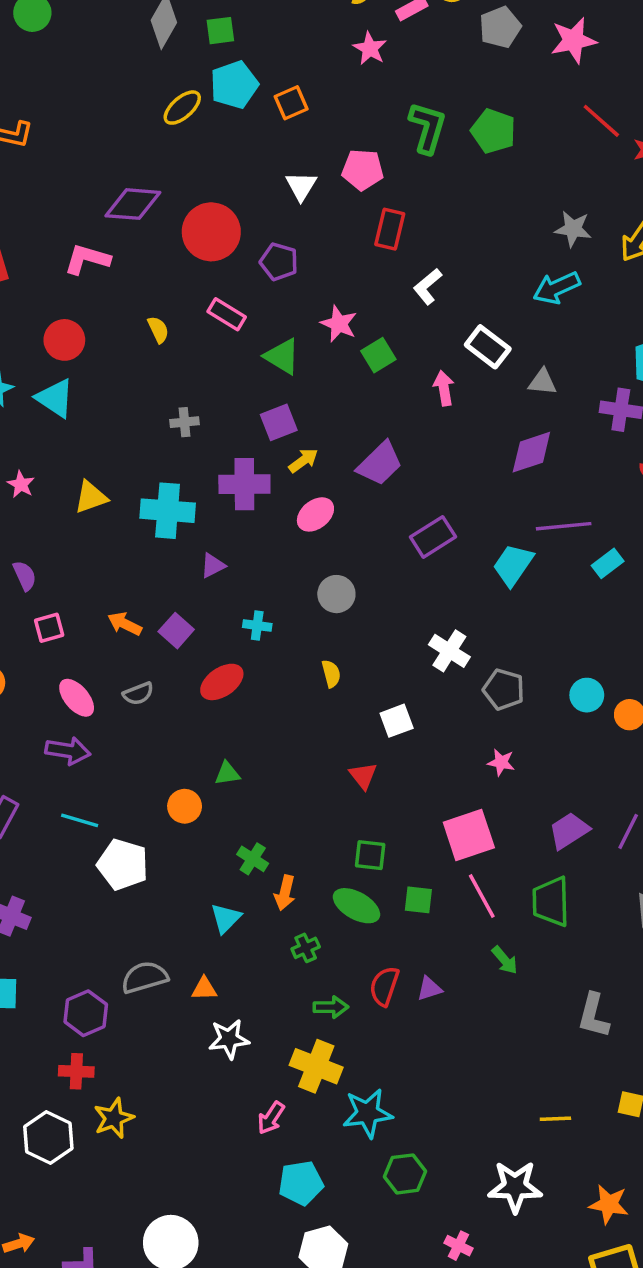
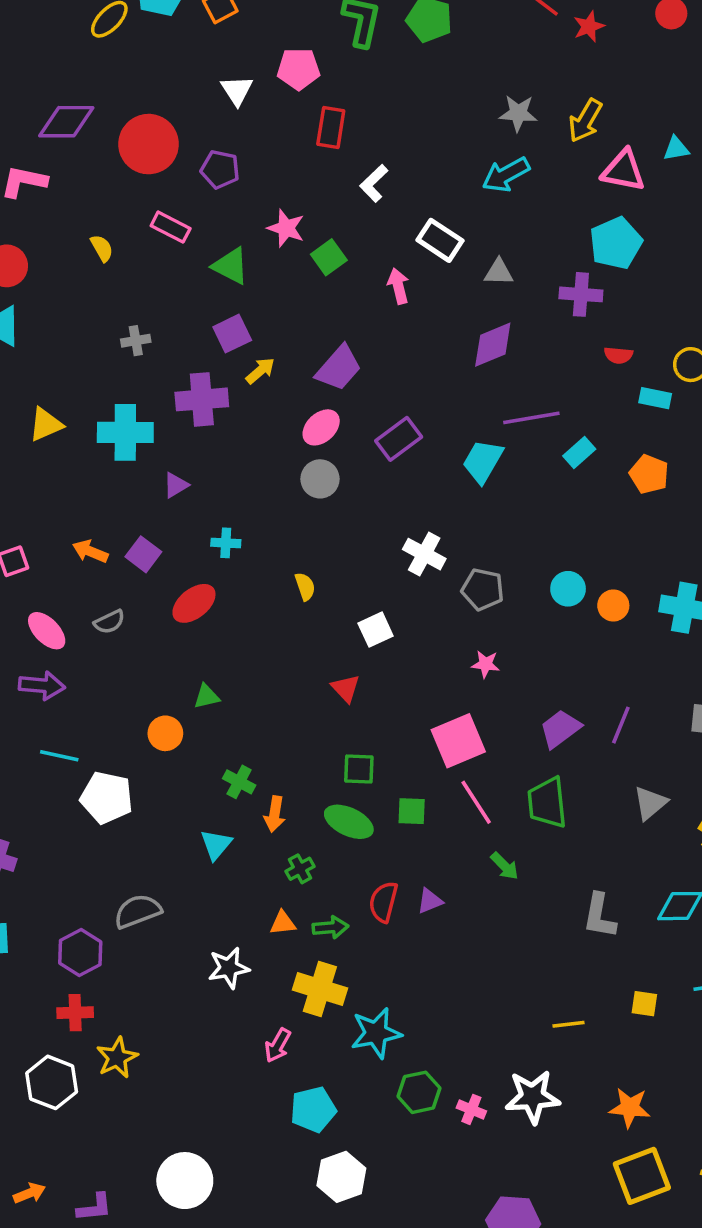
pink ellipse: (315, 514) -> (321, 427), moved
gray circle: (336, 594) -> (320, 479), moved
orange triangle: (204, 989) -> (283, 923), moved
pink cross: (458, 1246) -> (471, 1109), moved

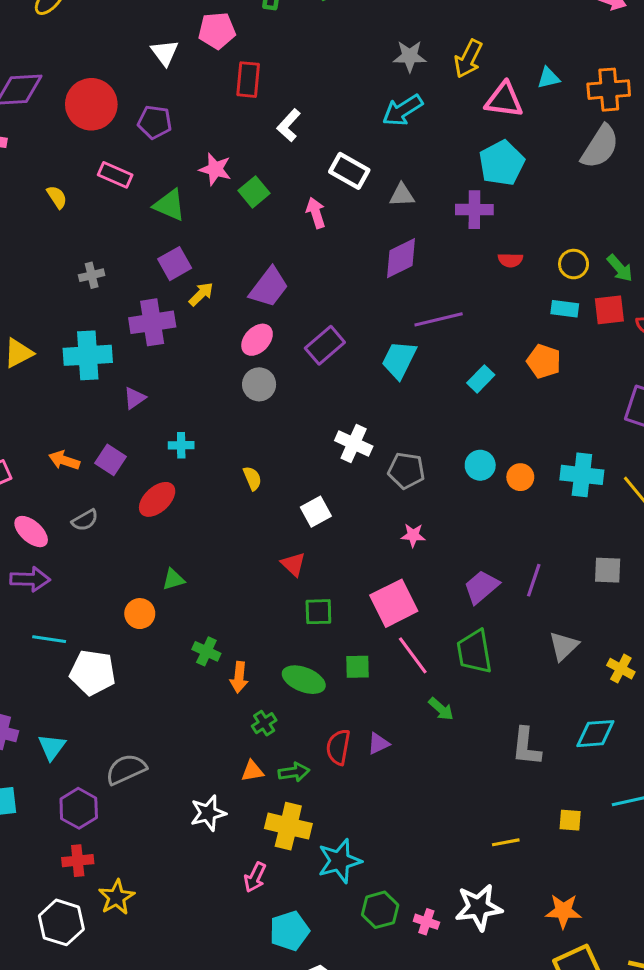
cyan rectangle: (655, 398) -> (565, 309), moved
cyan rectangle: (579, 453) -> (481, 379), moved
green square: (359, 769) -> (318, 612), moved
cyan triangle: (216, 845) -> (52, 747), moved

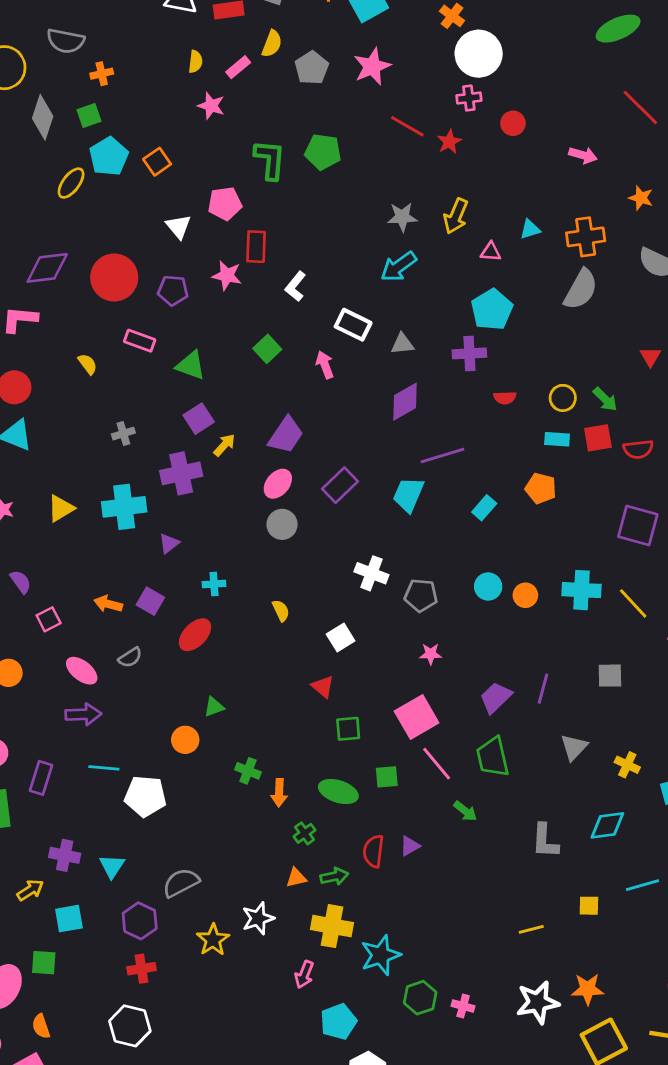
pink triangle: (504, 100) -> (491, 252), size x0.6
pink star: (215, 169) -> (227, 275), moved
yellow star: (117, 897) -> (213, 940), moved
white star: (479, 907) -> (538, 1002), moved

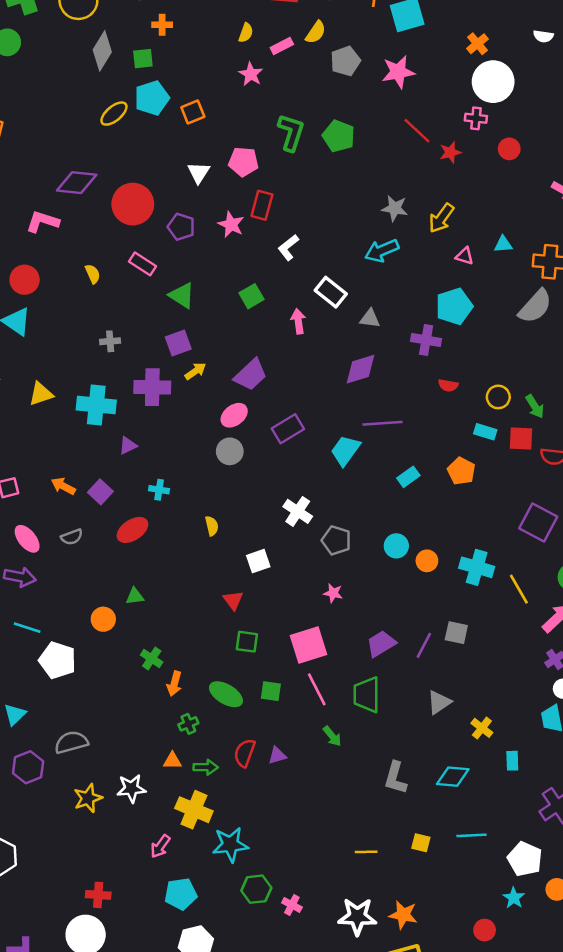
gray square: (610, 676) -> (456, 633), moved
red cross: (142, 969) -> (98, 895), moved

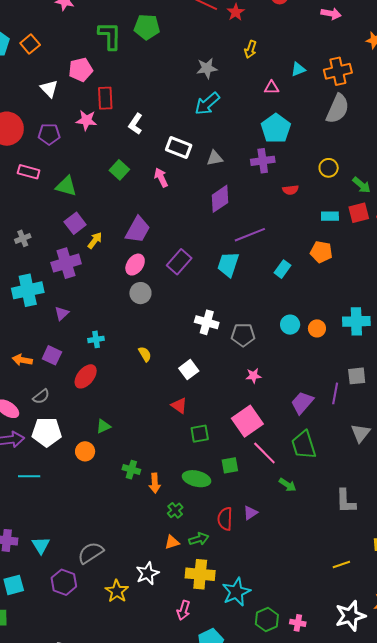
yellow arrow: (441, 218) -> (250, 49), moved, size x0.7
yellow circle: (498, 397) -> (329, 168), moved
white pentagon: (58, 660) -> (47, 432), moved

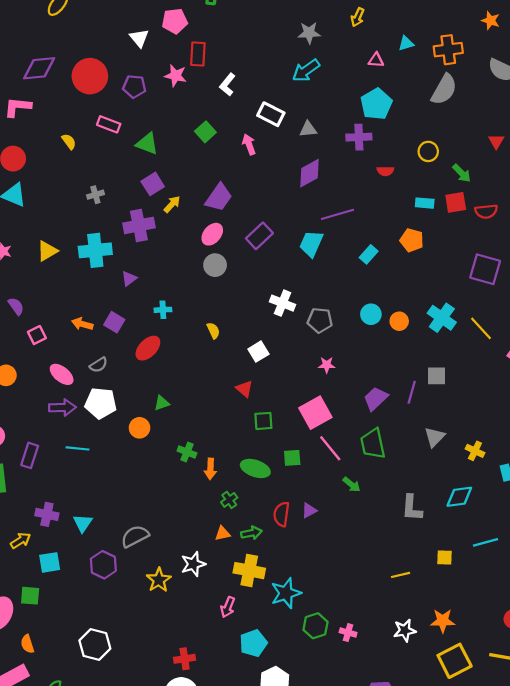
cyan cross: (356, 321) -> (442, 318), turned 32
white star: (350, 616) -> (405, 630), size x0.7

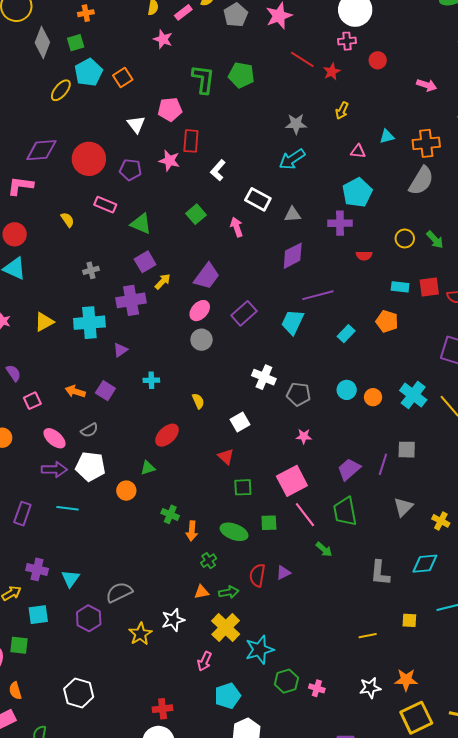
green arrow: (462, 173) -> (435, 240), moved
red ellipse: (148, 348) -> (167, 435), moved
yellow cross: (249, 571) -> (226, 628), turned 32

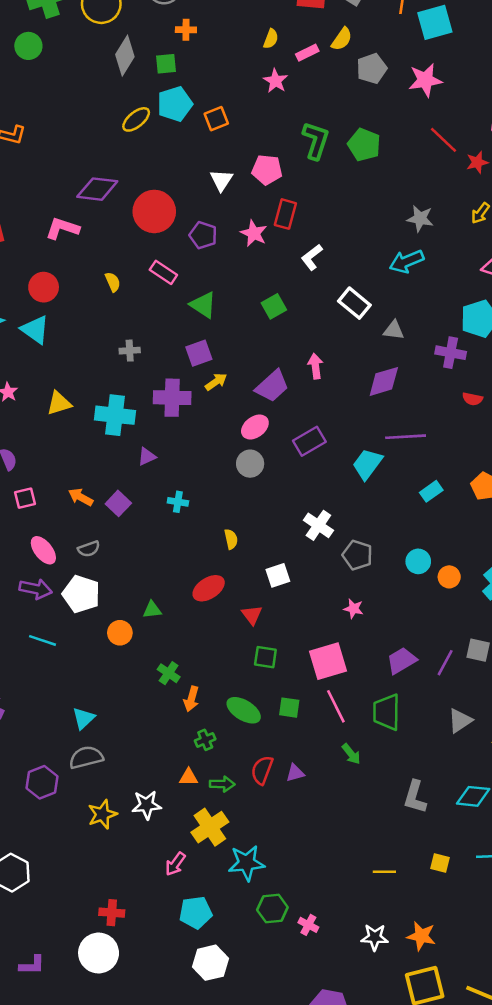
pink arrow: (237, 227) -> (315, 366), moved
red ellipse: (167, 435) -> (209, 588), moved
cyan triangle: (70, 579) -> (84, 718), moved

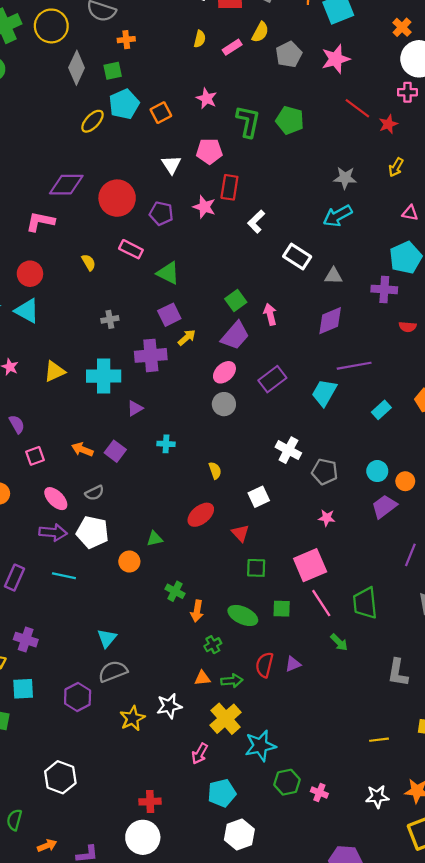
pink star: (275, 81) -> (207, 98), moved
green square: (274, 306) -> (236, 301), moved
purple trapezoid: (402, 661) -> (384, 506), moved

